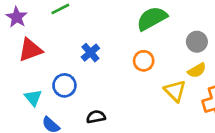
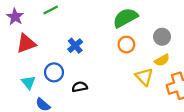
orange circle: (144, 61) -> (126, 45), moved
black semicircle: (96, 117) -> (80, 87), moved

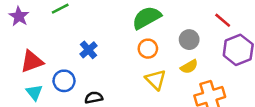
red triangle: (26, 43) -> (32, 61), moved
yellow triangle: (144, 77) -> (156, 80), moved

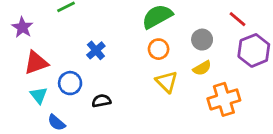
purple star: (19, 16) -> (22, 27), moved

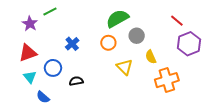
purple star: (22, 27) -> (30, 24), moved
gray circle: (202, 40) -> (137, 36), moved
orange circle: (159, 49) -> (108, 43), moved
yellow semicircle: (202, 68) -> (151, 57), turned 96

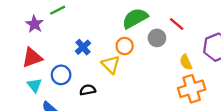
red line: (177, 21) -> (177, 24), moved
yellow semicircle: (151, 57) -> (186, 62), moved
yellow triangle: (125, 67) -> (111, 65), moved

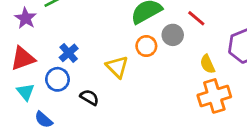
orange circle: (125, 46) -> (146, 46), moved
blue cross: (83, 47) -> (69, 53), moved
black semicircle: (88, 90) -> (89, 97), turned 42

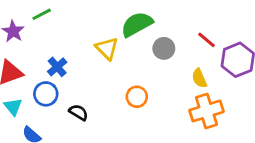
red line: (196, 18) -> (206, 40), moved
orange circle: (146, 46) -> (137, 97), moved
yellow triangle: (117, 67) -> (107, 48), moved

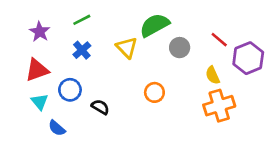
green line: (42, 14) -> (82, 20), moved
blue cross: (57, 67) -> (82, 50), moved

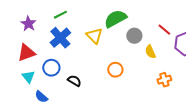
blue cross: (82, 50) -> (60, 38), size x1.5
yellow semicircle: (213, 75) -> (150, 52), moved
orange cross: (219, 106) -> (164, 80), size x0.6

